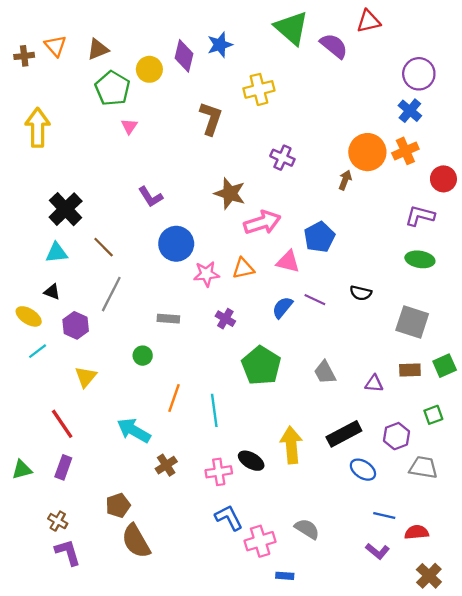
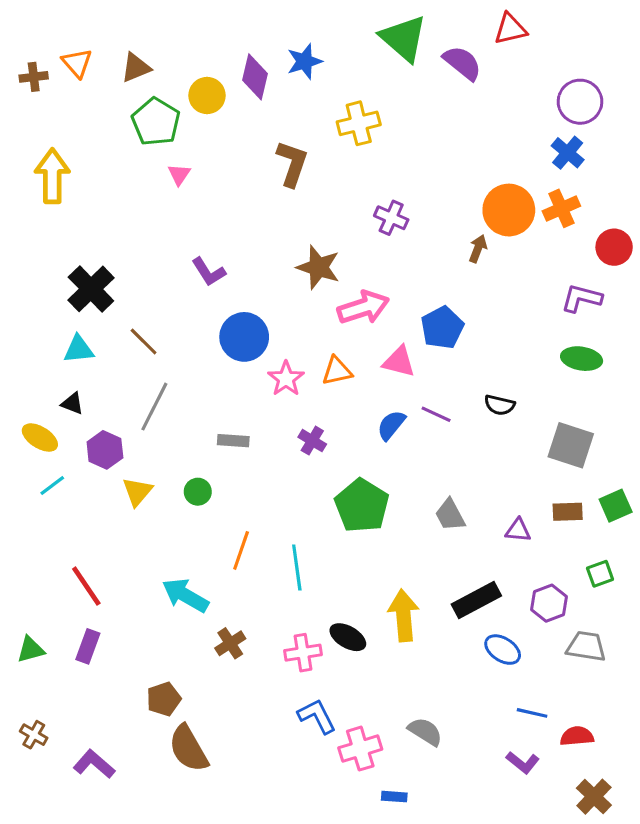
pink star: (206, 274) -> (286, 379), turned -30
yellow triangle: (86, 377) -> (137, 492), moved
brown cross: (58, 521) -> (34, 735), moved
purple L-shape: (68, 552) -> (94, 764), turned -32

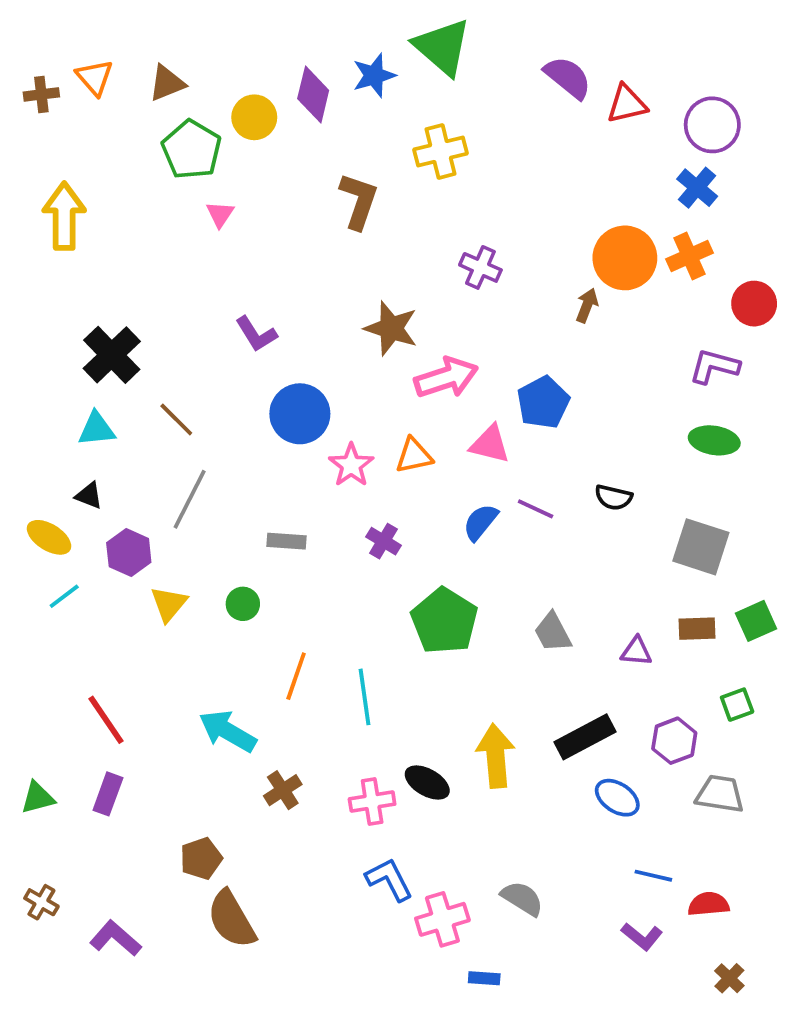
red triangle: (510, 29) -> (627, 104), moved
green triangle: (404, 38) -> (442, 47), moved
brown cross: (594, 797) -> (729, 978), size x0.7

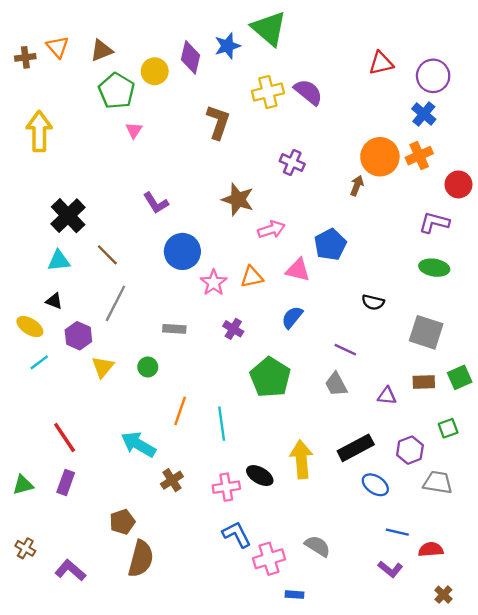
purple semicircle: (568, 77) -> (308, 92), moved
pink arrow: (446, 378) -> (271, 230), size x0.7
purple line: (536, 509) -> (345, 350), moved
brown semicircle: (231, 919) -> (141, 559), turned -135

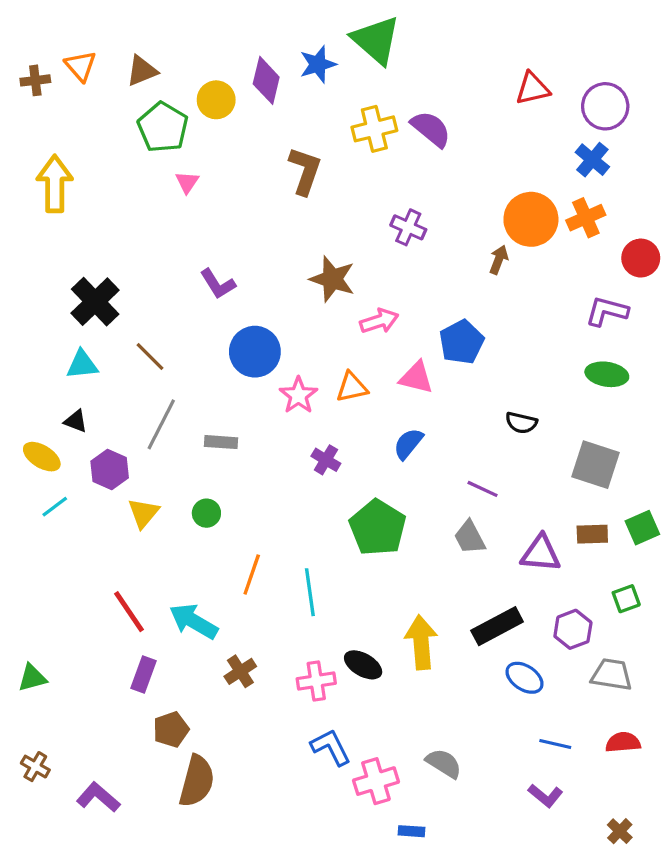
gray rectangle: (174, 329) -> (221, 442), moved
purple triangle: (387, 396) -> (541, 553), size x1.5
red line: (65, 437) -> (129, 612), moved
purple rectangle: (66, 482) -> (144, 675), moved
red semicircle: (431, 549) -> (623, 742), moved

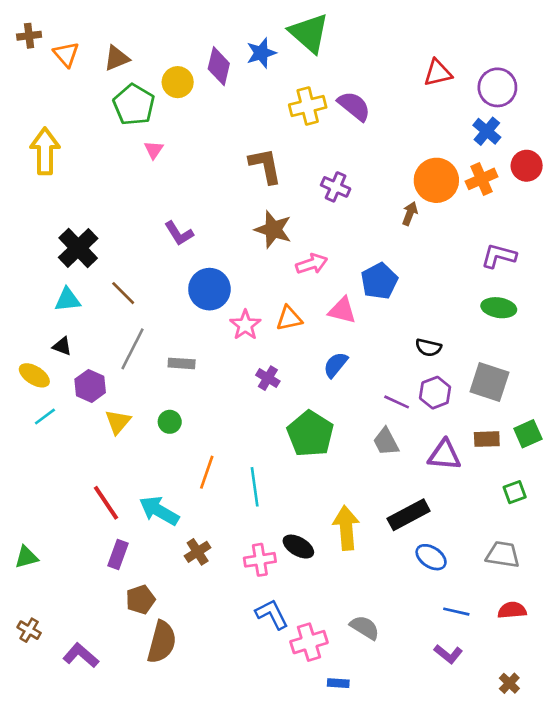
brown cross: (35, 80) -> (29, 36), moved
brown L-shape: (305, 171) -> (265, 166), moved, turned -30
red circle: (641, 258) -> (527, 166), moved
purple hexagon: (573, 629) -> (435, 393), moved

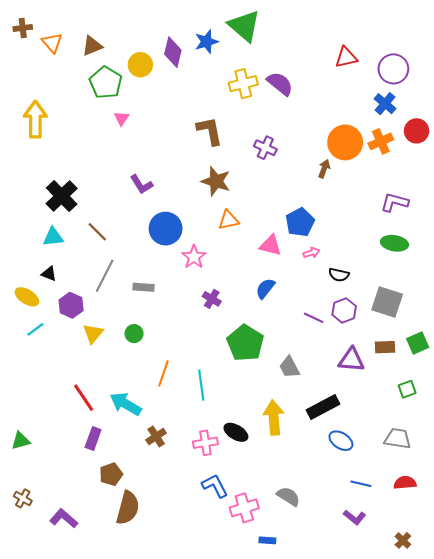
pink arrow: (312, 264) -> (312, 253), moved, size x0.7
orange triangle: (289, 318) -> (229, 220), moved
gray trapezoid: (386, 442) -> (289, 367), moved

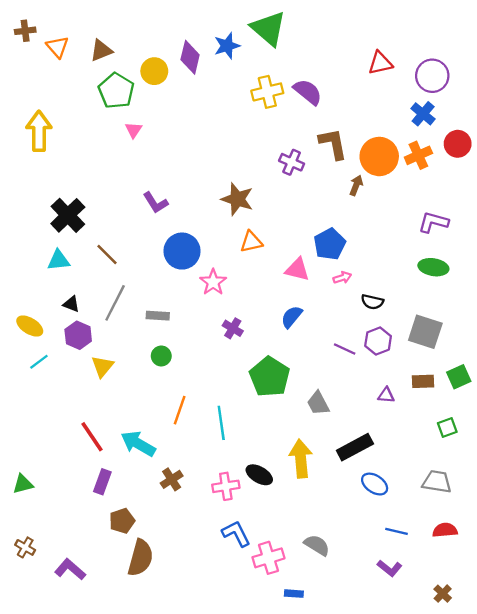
brown L-shape: (210, 131) -> (333, 144), moved
black triangle: (49, 274) -> (71, 304), moved
green circle: (134, 334) -> (161, 356), moved
purple triangle: (351, 360) -> (386, 395), size x0.6

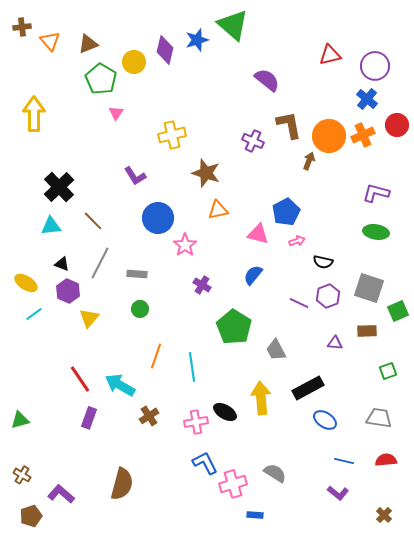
yellow cross: (267, 92) -> (172, 135), moved
green square: (459, 377) -> (398, 311), moved
brown pentagon: (122, 521) -> (31, 516), moved

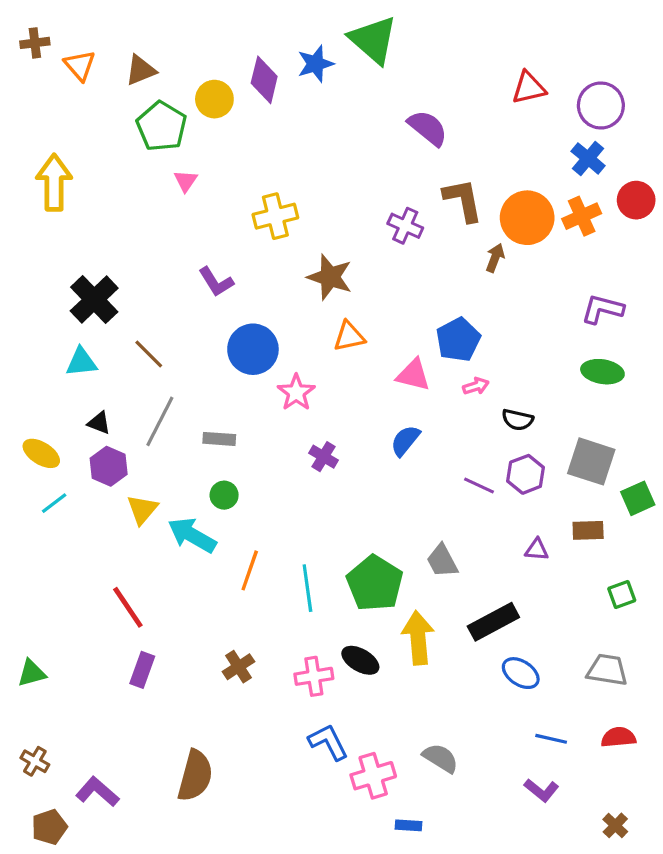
green pentagon: (234, 327) -> (375, 583), moved
cyan arrow: (120, 385) -> (192, 535), moved

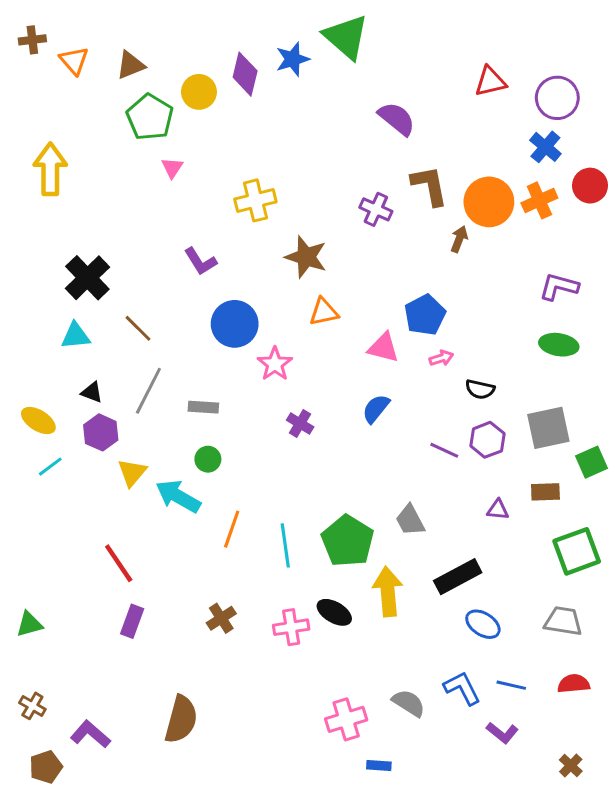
gray square: (591, 461) -> (548, 428), turned -30
green square: (622, 595) -> (577, 551), size x1.8
blue L-shape: (328, 742) -> (462, 688), moved

